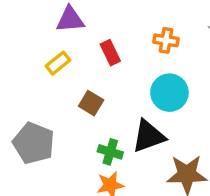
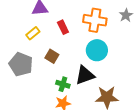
orange cross: (166, 40) -> (95, 20), size x1.6
gray pentagon: (34, 143) -> (21, 64), moved

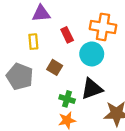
yellow rectangle: (33, 33) -> (33, 42), turned -56
cyan circle: (97, 50) -> (92, 54), moved

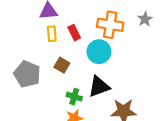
yellow rectangle: (33, 42) -> (52, 34), moved

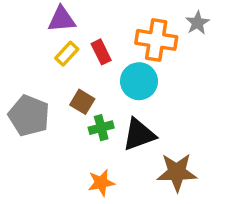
gray star: (145, 19) -> (197, 23), moved
yellow rectangle: (52, 34) -> (67, 54), turned 48
green cross: (74, 97) -> (101, 128), moved, turned -32

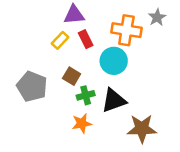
purple triangle: (62, 19) -> (74, 15), moved
orange star: (101, 183) -> (82, 123), moved

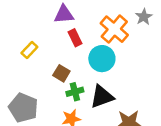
orange cross: (126, 30) -> (114, 29), turned 32
yellow rectangle: (60, 40) -> (29, 50), moved
gray pentagon: (32, 86) -> (23, 108), moved

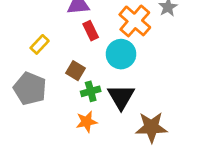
black triangle: (102, 97) -> (121, 97), turned -40
gray pentagon: (23, 108) -> (30, 89), moved

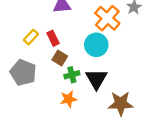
red rectangle: (91, 31) -> (53, 38), moved

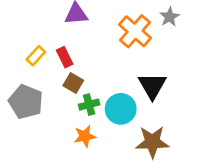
cyan circle: (96, 45) -> (121, 109), moved
black triangle: (96, 79) -> (152, 86), moved

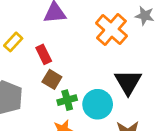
gray star: (170, 17) -> (145, 16), turned -30
yellow rectangle: (36, 56) -> (13, 42), moved

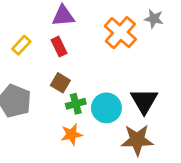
red rectangle: (44, 54) -> (59, 47), moved
black triangle: (128, 82) -> (144, 101), moved

